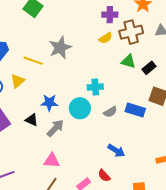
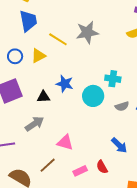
black triangle: (32, 120) -> (43, 97), turned -40
gray arrow: (55, 128) -> (34, 124), moved
pink triangle: (52, 161) -> (65, 142), moved

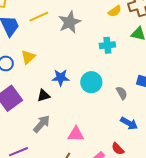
yellow line: (58, 39) -> (39, 17), moved, turned -42
cyan cross: (113, 79) -> (107, 45), moved
gray semicircle: (122, 106) -> (122, 93), moved, turned -88

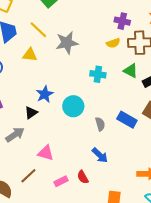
yellow line: (39, 17) -> (38, 30), turned 54
yellow triangle: (28, 57) -> (30, 55), moved, turned 35
blue star: (61, 78) -> (45, 94), turned 30
black triangle: (43, 96) -> (31, 113), moved, turned -32

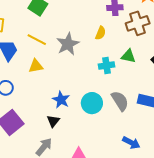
yellow semicircle: (113, 43) -> (101, 33), moved, turned -32
green triangle: (131, 71) -> (128, 56), moved
gray semicircle: (100, 124) -> (120, 101), moved, size x1.5

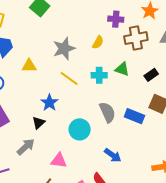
yellow line: (37, 40) -> (69, 79), moved
cyan circle: (92, 103) -> (80, 129), moved

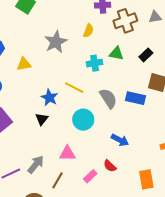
yellow line: (69, 79) -> (74, 88), moved
gray arrow: (26, 147) -> (36, 165), moved

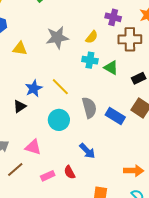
cyan cross: (95, 63) -> (90, 60), moved

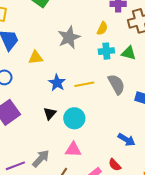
yellow line: (60, 87) -> (84, 84), turned -42
blue star: (34, 88) -> (57, 83), moved
gray semicircle: (89, 108) -> (116, 84), moved
cyan circle: (59, 120) -> (74, 118), moved

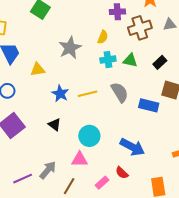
black triangle: (50, 113) -> (54, 125), turned -32
cyan circle: (74, 118) -> (89, 136), moved
blue arrow: (126, 140) -> (132, 147), size x1.4

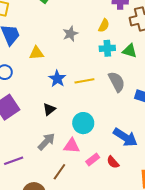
gray star: (70, 48) -> (70, 34), size x0.7
black triangle: (54, 125) -> (49, 109), turned 40
gray arrow: (48, 170) -> (46, 142), moved
pink rectangle: (102, 183) -> (93, 160), moved

